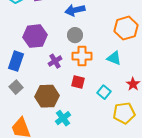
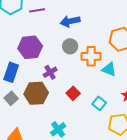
orange cross: (82, 56) -> (91, 56), moved
red square: (78, 82) -> (73, 93), turned 32
brown hexagon: (47, 96) -> (36, 93), moved

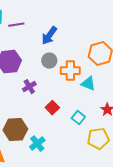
blue arrow: (70, 21) -> (49, 36), turned -42
brown hexagon: (36, 93) -> (15, 130), moved

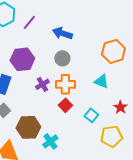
purple line: (16, 25) -> (29, 22), turned -42
blue arrow: (49, 36) -> (62, 33), turned 72
orange cross: (70, 71) -> (65, 84), moved

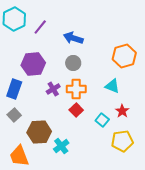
red star: (120, 107) -> (122, 111), moved

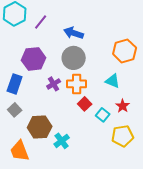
gray circle: (73, 63) -> (74, 58), size x1.5
red square: (76, 110) -> (85, 104), moved

